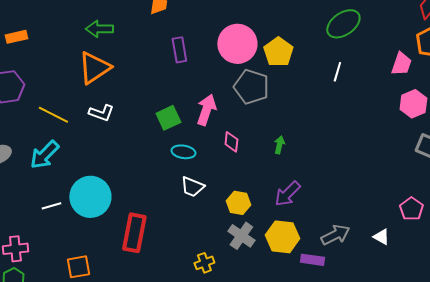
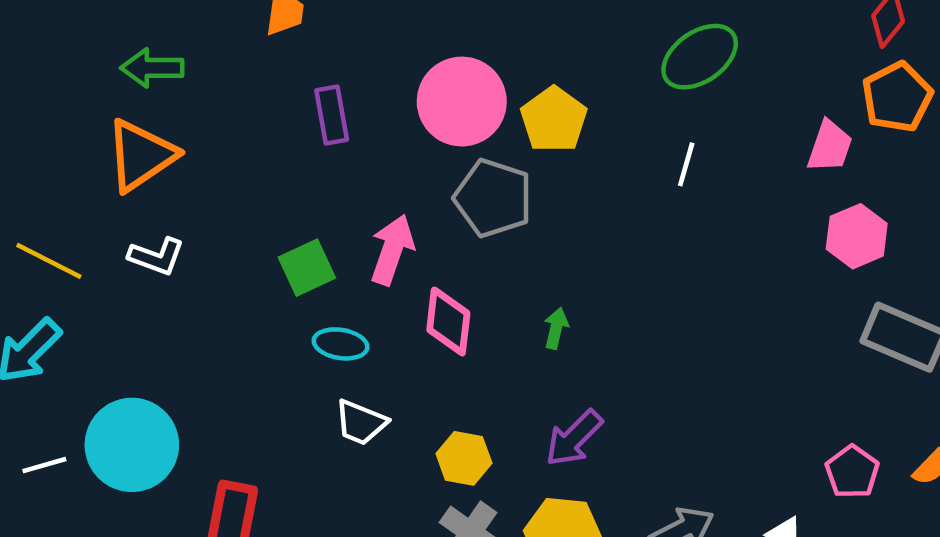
pink diamond: (231, 142) -> (448, 321), size x1.4

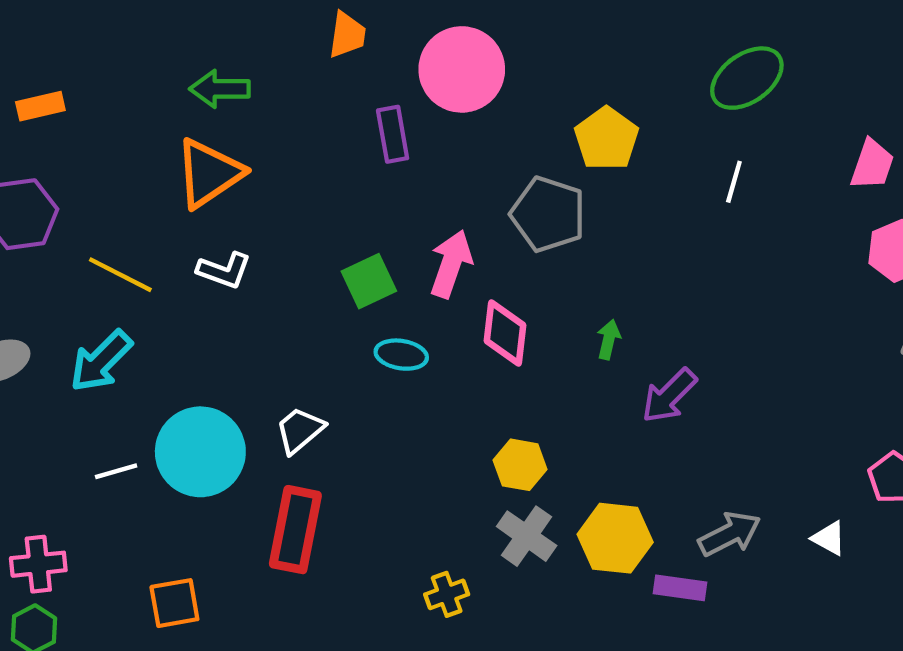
pink circle: (462, 102) -> (462, 69), moved
white trapezoid: (361, 422) -> (300, 430), moved, turned 118
purple arrow: (574, 438) -> (669, 396), moved

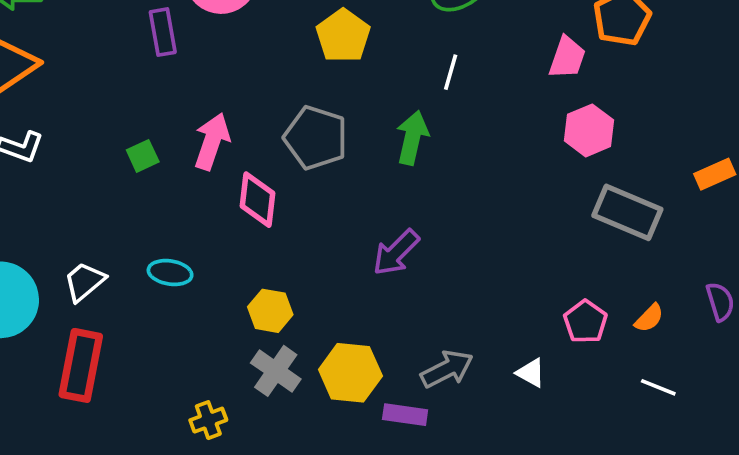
gray pentagon: (548, 214) -> (316, 138), moved
green square: (369, 281) -> (143, 156), size x0.7
green arrow: (609, 339) -> (412, 138), moved, size x1.6
cyan ellipse: (401, 355) -> (170, 273), moved

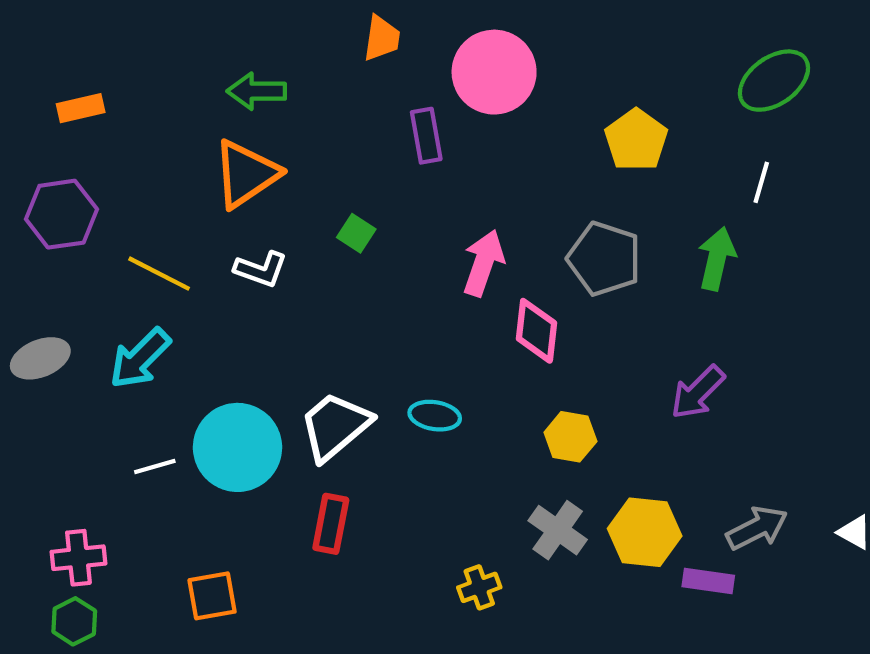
green square: (143, 156) -> (356, 233), moved, turned -32
white trapezoid: (84, 282) -> (335, 426), size x1.5
yellow hexagon: (270, 311) -> (570, 437), moved
red rectangle: (81, 365) -> (331, 524), size x0.7

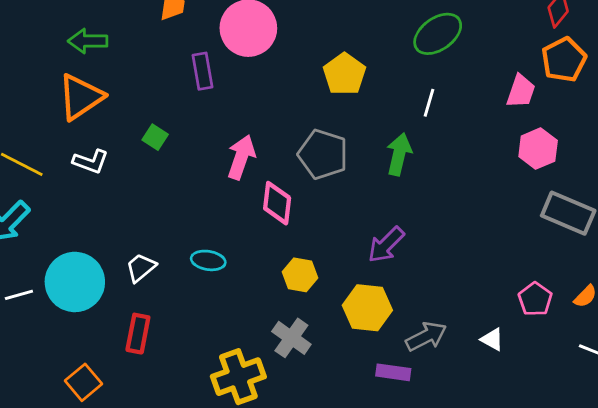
white trapezoid: (335, 426) -> (141, 268), size x0.6
yellow hexagon: (645, 532) -> (367, 308), moved
yellow cross: (479, 587) -> (238, 377), size x1.8
orange square: (212, 596) -> (83, 382), moved, turned -30

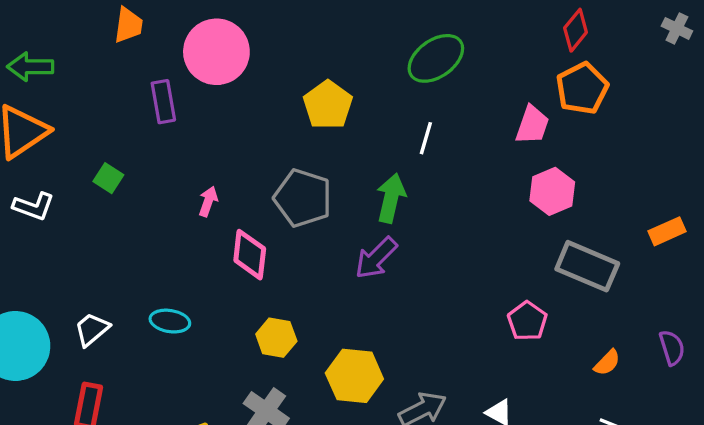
pink arrow: (241, 157) -> (208, 201), size x0.6
purple arrow: (386, 245) -> (376, 258), moved
pink pentagon: (535, 299) -> (527, 321), moved

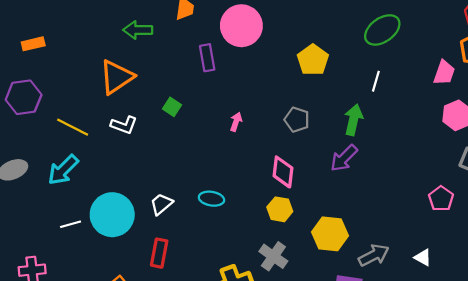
green arrow: (30, 67) -> (138, 30), moved
gray pentagon: (303, 198) -> (297, 120), size x0.7
pink diamond: (250, 255) -> (283, 172), moved

